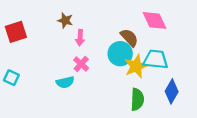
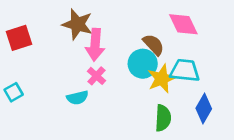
brown star: (65, 20) -> (77, 24), size x1.6
pink arrow: (80, 38) -> (95, 45), size x1.6
cyan square: (11, 78) -> (14, 92), turned 35

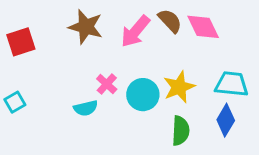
pink arrow: (95, 45) -> (135, 31), moved, turned 36
brown semicircle: (154, 45) -> (170, 21), moved
cyan circle: (143, 64) -> (143, 95), moved
cyan trapezoid: (185, 70) -> (232, 84), moved

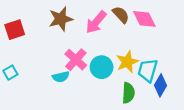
brown star: (86, 27) -> (61, 19), turned -30
pink cross: (107, 84) -> (76, 60), size x1.5
cyan trapezoid: (232, 84) -> (148, 70), moved, turned -80

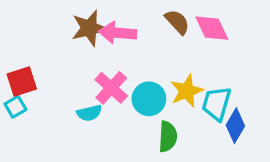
pink arrow: (96, 22) -> (118, 33), moved, turned 55
red square: (15, 30) -> (22, 82), moved
green semicircle: (128, 93) -> (168, 137), moved

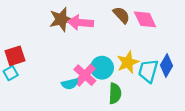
pink cross: (111, 88) -> (85, 75), moved
cyan semicircle: (89, 113) -> (70, 84), moved
blue diamond: (235, 126) -> (167, 66), moved

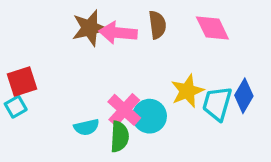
brown semicircle: (121, 15) -> (157, 25), moved, turned 36
cyan circle: (102, 68) -> (149, 116), moved
cyan semicircle: (70, 84) -> (87, 127), moved
green semicircle: (115, 93) -> (120, 137), moved

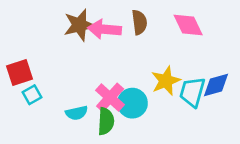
blue diamond: (244, 96) -> (216, 85), turned 44
cyan square: (16, 107) -> (32, 95), moved

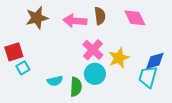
brown star: (79, 25) -> (37, 18), moved
cyan trapezoid: (192, 92) -> (148, 77), moved
pink cross: (110, 98) -> (93, 50), moved

